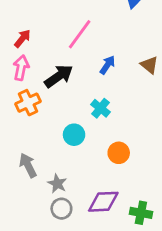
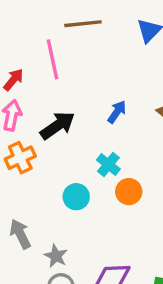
pink line: (80, 34) -> (52, 59), moved, turned -48
orange circle: (119, 153) -> (129, 192), moved

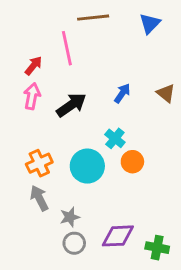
orange cross: (20, 158) -> (39, 163), moved
cyan circle: (76, 197) -> (87, 166), size x1.5
gray star: (56, 256) -> (70, 217), turned 30

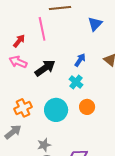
blue triangle: (150, 23) -> (95, 24), moved
pink arrow: (32, 96) -> (18, 62), turned -78
cyan cross: (115, 138) -> (76, 82), moved
gray arrow: (39, 198) -> (13, 132), moved, turned 78

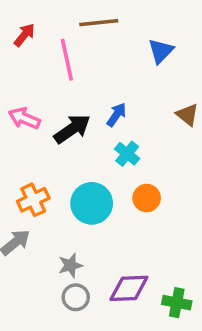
red arrow: (19, 41) -> (24, 35), moved
blue arrow: (80, 60) -> (116, 115), moved

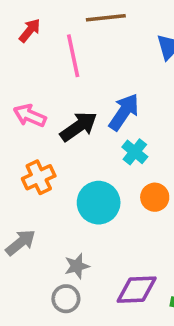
blue arrow: (116, 115) -> (124, 112), size x1.5
orange cross: (33, 200) -> (39, 177), moved
gray circle: (76, 297) -> (66, 299), moved

